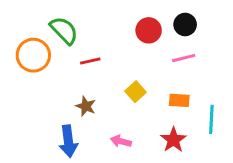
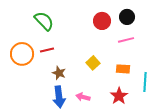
orange circle: (33, 55) -> (22, 54), moved
red line: (90, 61) -> (47, 50), moved
blue arrow: (68, 141) -> (59, 97), moved

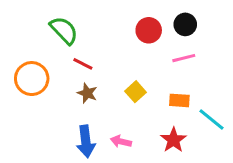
red line: (47, 50) -> (83, 64), moved, turned 40
brown star: (59, 73) -> (87, 93), moved
cyan line: (145, 82) -> (212, 119), turned -54

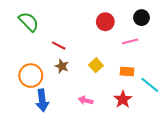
black circle: (185, 24) -> (141, 18), moved
green semicircle: (64, 30) -> (29, 22), moved
orange circle: (32, 79) -> (31, 76), moved
blue arrow: (86, 141) -> (42, 100), moved

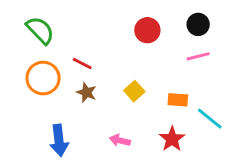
pink line: (130, 41) -> (198, 56), moved
orange circle: (31, 76) -> (43, 78), moved

